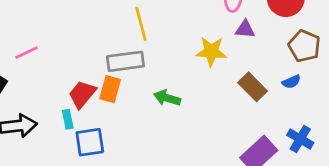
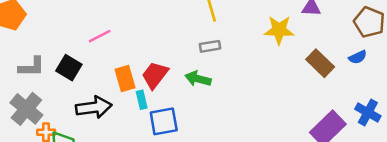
gray rectangle: (125, 61) -> (210, 46), moved, size x0.6
orange rectangle: (110, 89) -> (125, 78), moved, turned -30
green arrow: (167, 98) -> (198, 79), moved

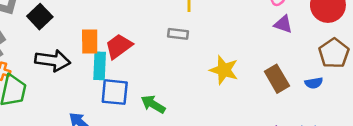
yellow star: (279, 30) -> (224, 70), moved
green arrow: (198, 79) -> (153, 104), moved
cyan rectangle: (142, 100) -> (100, 66), size x1.5

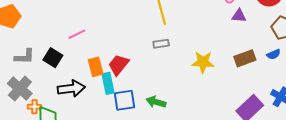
brown rectangle: (277, 79) -> (245, 58), turned -65

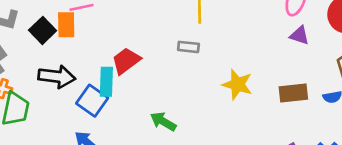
orange rectangle: (96, 67) -> (66, 25), moved
blue square: (124, 100) -> (92, 101), moved, turned 30

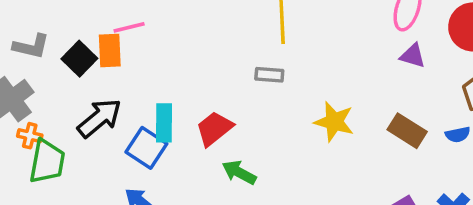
red trapezoid: (126, 61) -> (214, 128), moved
black arrow: (57, 77) -> (99, 118), turned -45
brown rectangle: (293, 93) -> (407, 131), turned 40

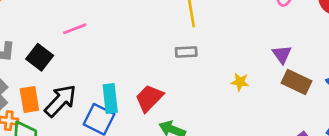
orange rectangle: (110, 50) -> (29, 99), moved
purple triangle: (413, 56) -> (282, 54), moved, turned 45
yellow star: (334, 122) -> (240, 82), size x0.6

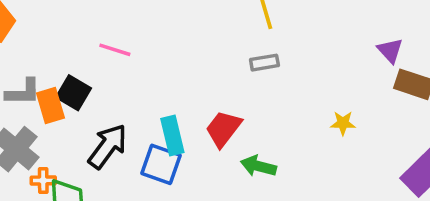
pink line: (75, 29) -> (115, 50), turned 45
yellow star: (240, 82) -> (343, 123), moved
orange rectangle: (29, 99) -> (50, 106), moved

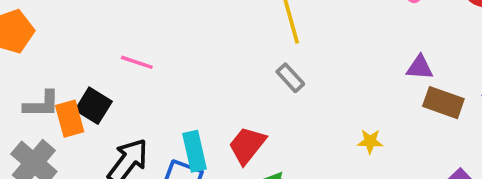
purple triangle: (390, 50) -> (420, 67), turned -44
gray rectangle: (264, 63) -> (290, 78), turned 56

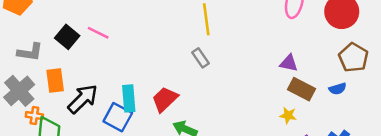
black square: (94, 106) -> (67, 37), moved
orange rectangle: (70, 119) -> (55, 81), moved
yellow star: (370, 141) -> (288, 115), moved

